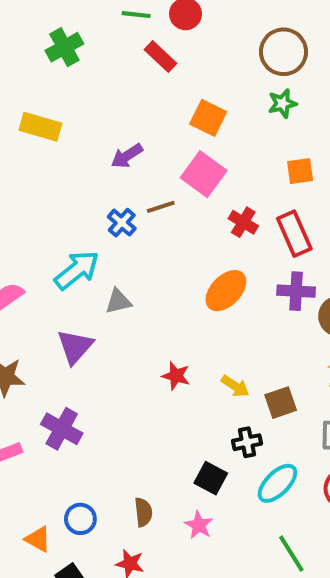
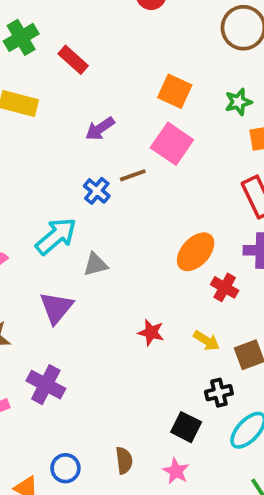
green cross: (64, 47) -> (21, 37), moved
red rectangle: (160, 56) -> (73, 60), moved
green star: (282, 103) -> (238, 102), moved
red cross: (243, 222) -> (225, 287), moved

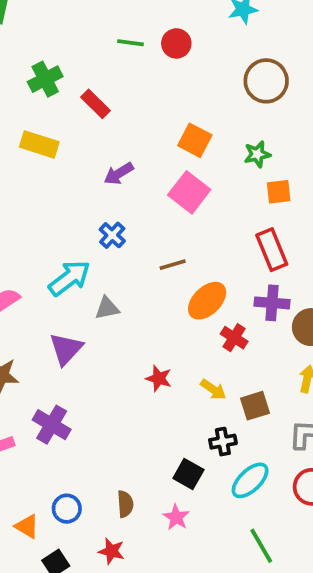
brown line: (133, 175) -> (173, 265), moved

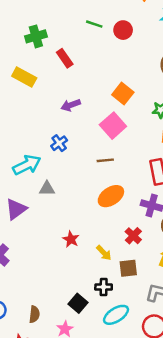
brown line: (173, 265) -> (105, 160), moved
red cross: (234, 338) -> (133, 236), moved

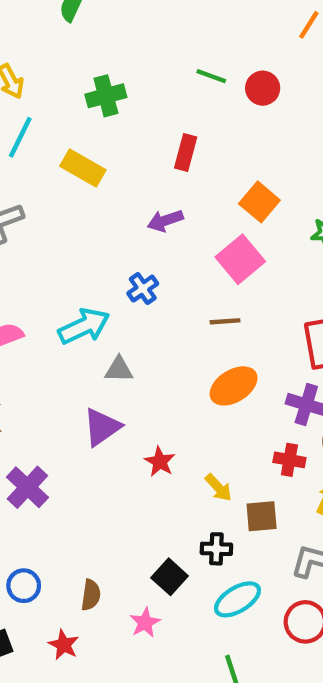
red rectangle: (65, 58) -> (186, 152), moved, turned 48
purple triangle: (16, 209) -> (102, 427), moved
red cross: (133, 236) -> (289, 460), moved, turned -35

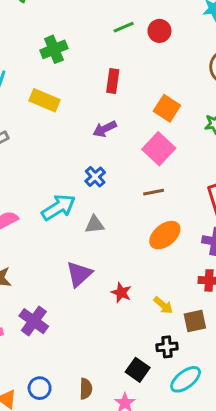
green line: (211, 76) -> (124, 27), turned -36
gray triangle: (119, 369) -> (95, 225), moved

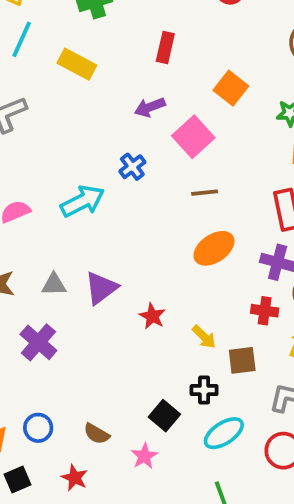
pink square: (159, 149) -> (193, 137), moved
gray triangle: (95, 225) -> (54, 285), moved
brown semicircle: (86, 389) -> (97, 434), turned 114

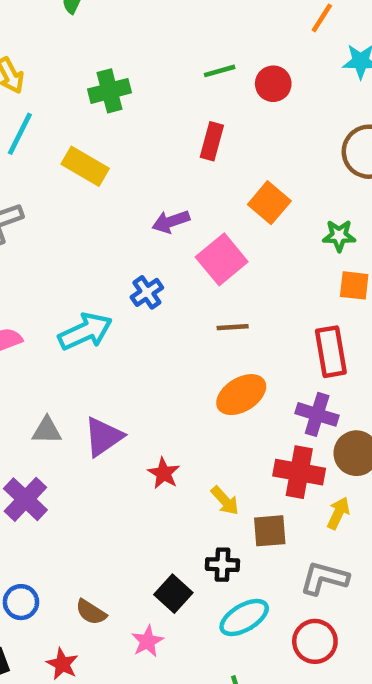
red rectangle: (165, 48) -> (212, 141), moved
red cross: (265, 311) -> (299, 472), size x1.5

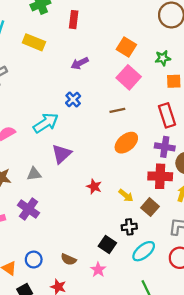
red rectangle: (212, 141) -> (74, 20), moved
pink square: (222, 259) -> (129, 77), moved
purple triangle: (103, 437) -> (61, 154), moved
brown square: (270, 531) -> (150, 207), turned -36

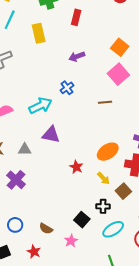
yellow rectangle: (34, 42) -> (39, 33), turned 48
orange ellipse: (126, 143) -> (108, 152), moved
purple triangle: (61, 154) -> (51, 135), turned 48

